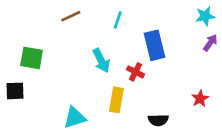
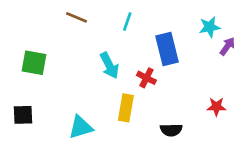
brown line: (71, 16) -> (76, 17), turned 48
cyan star: (205, 16) -> (210, 27), moved
black square: (15, 91) -> (23, 115), moved
red star: (200, 99) -> (216, 107), turned 30

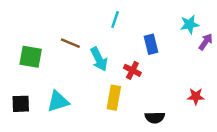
brown line: (76, 17) -> (70, 43), moved
blue rectangle: (167, 49) -> (151, 44), size x0.7
cyan triangle: (81, 127) -> (58, 101), moved

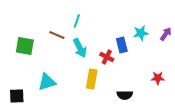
cyan line: (115, 19) -> (77, 21), moved
cyan star: (190, 24) -> (141, 33), moved
blue rectangle: (151, 44) -> (122, 45), moved
black square: (21, 104) -> (17, 96), moved

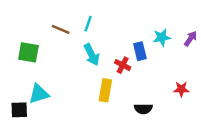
brown line: (57, 35) -> (61, 29), moved
cyan triangle: (47, 82) -> (39, 94), moved

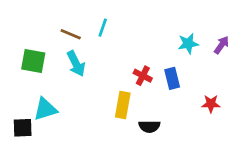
blue rectangle: (140, 51) -> (172, 78), moved
cyan arrow: (92, 55) -> (76, 64), moved
black semicircle: (143, 109) -> (149, 126), moved

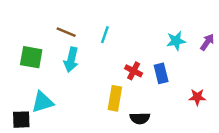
cyan line: (103, 28) -> (105, 35), moved
cyan arrow: (76, 64) -> (71, 60), turned 40

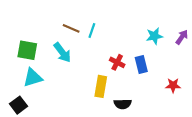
brown line: (66, 32) -> (71, 28), moved
cyan arrow: (71, 60) -> (62, 52), turned -50
cyan triangle: (42, 102) -> (33, 78), moved
black square: (21, 120) -> (19, 105), turned -35

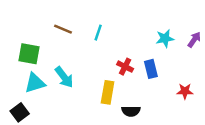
brown line: (71, 28) -> (63, 29), moved
cyan arrow: (62, 52) -> (64, 77), moved

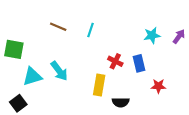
green square: (29, 54) -> (14, 49), moved
red star: (185, 91) -> (158, 86), moved

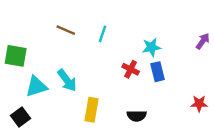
cyan star: (152, 35) -> (151, 47), moved
yellow rectangle: (99, 85) -> (91, 110), moved
red star: (158, 86) -> (199, 104), moved

